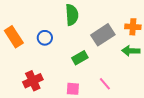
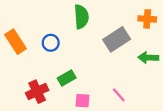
orange cross: (133, 27) -> (147, 19), moved
green rectangle: (80, 58) -> (67, 78), moved

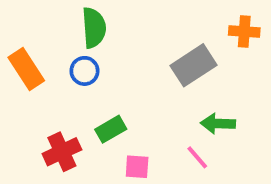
green semicircle: (81, 17) -> (94, 28), moved
green arrow: (148, 58) -> (218, 124), moved

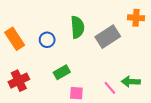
green semicircle: (94, 28) -> (77, 27), moved
green arrow: (218, 124) -> (131, 82), moved
red cross: (62, 152) -> (19, 81), moved

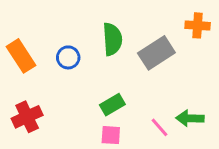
green rectangle: (62, 72) -> (112, 105), moved

